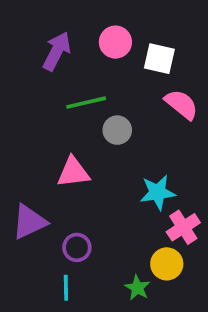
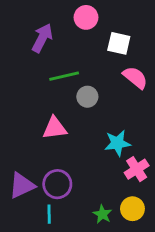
pink circle: (115, 42) -> (86, 17), moved
purple triangle: (29, 222) -> (22, 185), moved
purple circle: (77, 247) -> (57, 184), size x1.4
yellow circle: (167, 264) -> (132, 209), moved

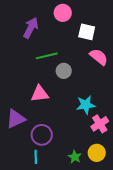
purple triangle: (22, 185) -> (16, 119), moved

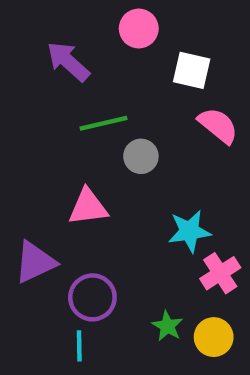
purple arrow: (31, 28) -> (68, 62), turned -75
green star: (75, 157) -> (167, 326), moved

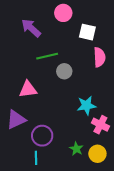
pink semicircle: (218, 125) -> (99, 57), turned 48
pink triangle: (88, 207) -> (28, 89), moved
pink cross: (220, 273) -> (100, 125), turned -30

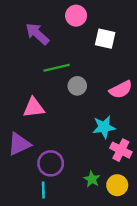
pink semicircle: (99, 57) -> (121, 90), moved, turned 66

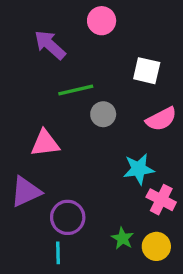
white square: (105, 39) -> (147, 71), moved

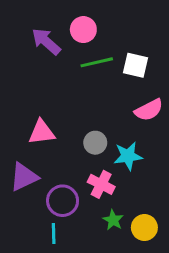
pink circle: (102, 21) -> (83, 30), moved
green line: (76, 90) -> (97, 62), moved
gray circle: (103, 114) -> (95, 143), moved
pink cross: (161, 200) -> (101, 184), moved

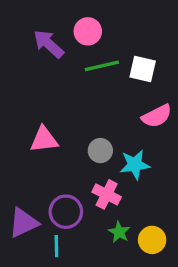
purple triangle: (24, 177) -> (24, 223), moved

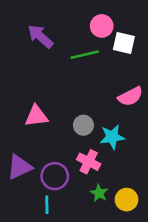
pink circle: (88, 31) -> (102, 26), moved
white square: (143, 69) -> (124, 43), moved
purple triangle: (24, 223) -> (19, 167), moved

